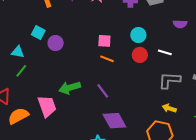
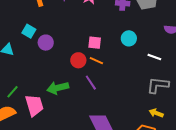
red circle: (140, 55) -> (78, 60), moved
green line: (21, 71) -> (13, 92), moved
purple line: (103, 91) -> (91, 83), moved

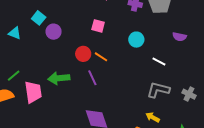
pink square: (95, 43) -> (98, 26), moved

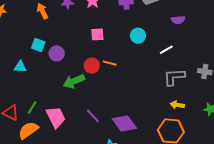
white line: (159, 62) -> (166, 50), turned -40
green arrow: (59, 78) -> (74, 81), moved
purple line: (92, 78) -> (93, 116), moved

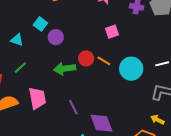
pink square: (97, 34) -> (112, 32), moved, turned -32
cyan circle: (138, 36) -> (131, 69), moved, size x1.5
green line: (32, 108) -> (20, 68), moved

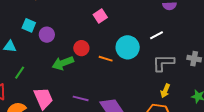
orange line: (104, 61) -> (106, 59), moved
purple line: (73, 107) -> (81, 98), turned -35
yellow arrow: (157, 120) -> (165, 91), turned -80

